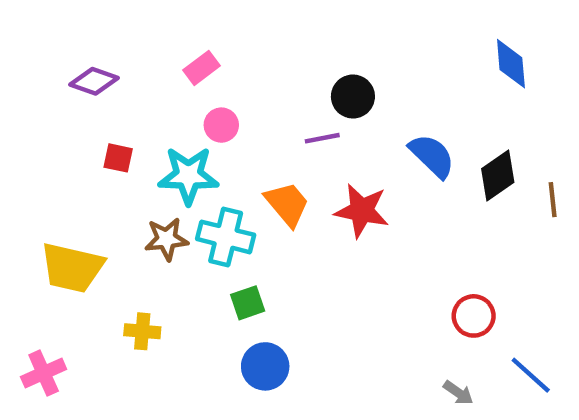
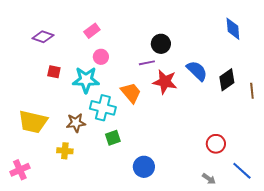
red star: (362, 211) -> (165, 82), moved
brown star: (166, 239) -> (76, 123), moved
blue circle: (265, 366) -> (144, 167), moved

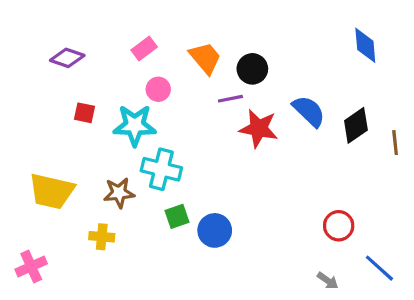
orange trapezoid: (131, 93) -> (205, 58), moved
blue circle: (144, 167) -> (215, 230), moved

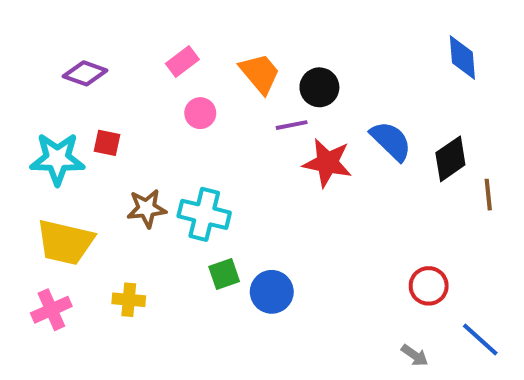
cyan star: (135, 125) -> (57, 159), moved
brown line: (395, 143) -> (488, 195), moved
brown star: (119, 193) -> (147, 208), moved
pink cross: (31, 267) -> (51, 310), moved

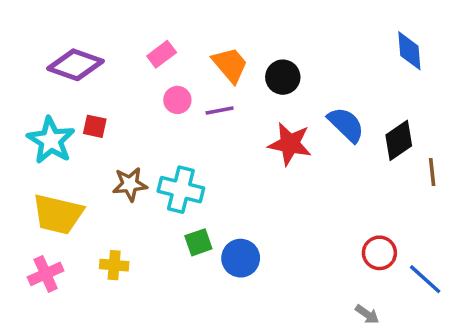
purple diamond: (85, 73) -> (75, 65), size x1.4
purple line: (292, 125) -> (220, 111), moved
cyan star: (57, 159) -> (51, 140), turned 30
blue line: (480, 339) -> (425, 279), moved

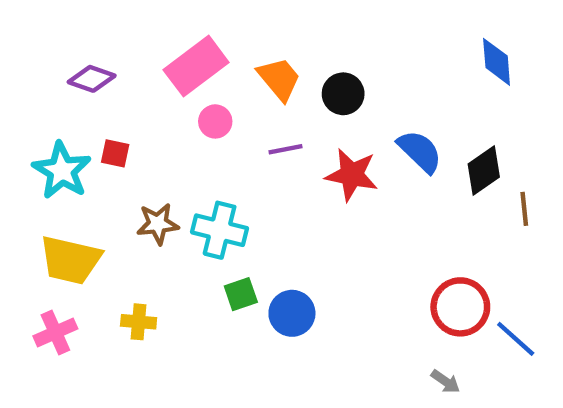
pink rectangle: (162, 54) -> (196, 66), size x1.8
purple diamond: (75, 65) -> (92, 79), size x0.7
purple line: (220, 111) -> (286, 149), moved
red circle: (379, 253) -> (460, 307), size x1.4

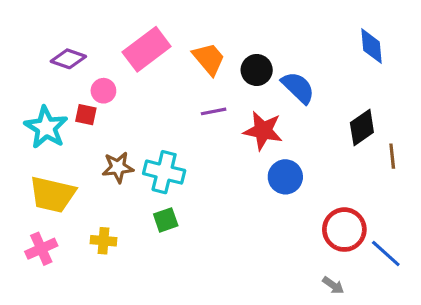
pink circle: (215, 121) -> (103, 91), moved
blue semicircle: (420, 151) -> (298, 88), moved
green square: (241, 294) -> (166, 220), moved
blue circle: (292, 313) -> (285, 177), moved

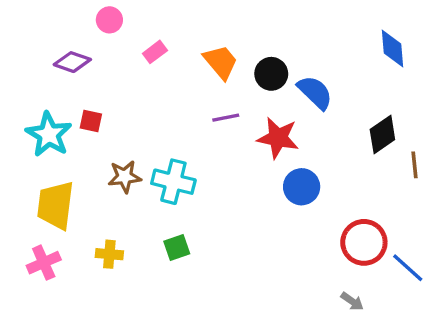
pink rectangle: (147, 49) -> (155, 52), size x0.5
pink circle: (103, 91) -> (109, 20), moved
yellow trapezoid: (52, 194) -> (55, 205), turned 84
green square: (166, 220) -> (177, 247), moved

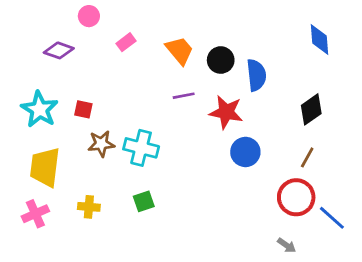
blue semicircle: (315, 92) -> (256, 75), turned 40
red square: (91, 121) -> (83, 109), moved
brown line: (415, 165) -> (307, 157), moved, turned 35

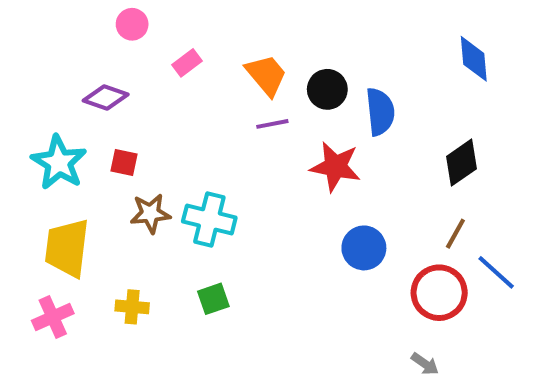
purple diamond: (59, 50) -> (106, 97), moved
purple line: (184, 96) -> (272, 124), moved
blue circle: (245, 152) -> (364, 248), moved
blue line: (332, 218) -> (496, 272), moved

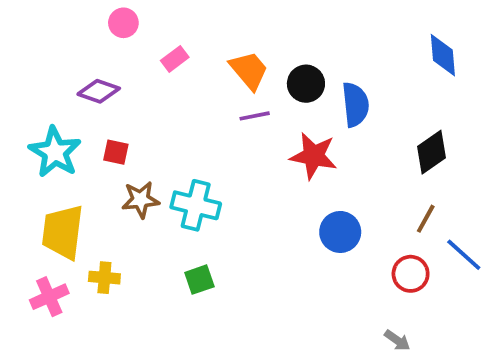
red circle: (439, 293) -> (411, 274), size x0.7
yellow cross: (132, 307) -> (104, 278), moved

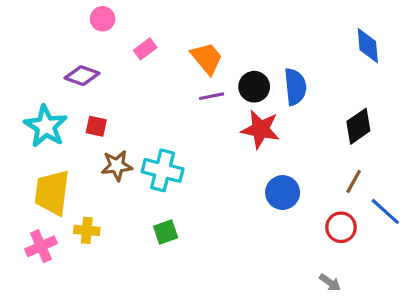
black circle: (306, 84) -> (254, 87), moved

